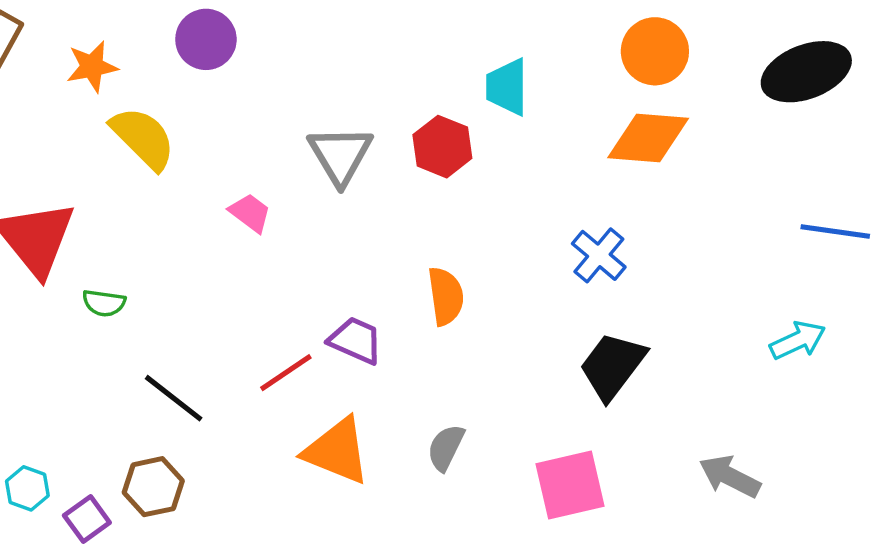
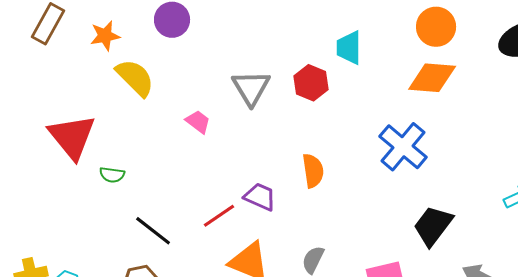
blue cross: (599, 255) -> (403, 147), size x1.5
black trapezoid: (612, 366) -> (433, 226), moved

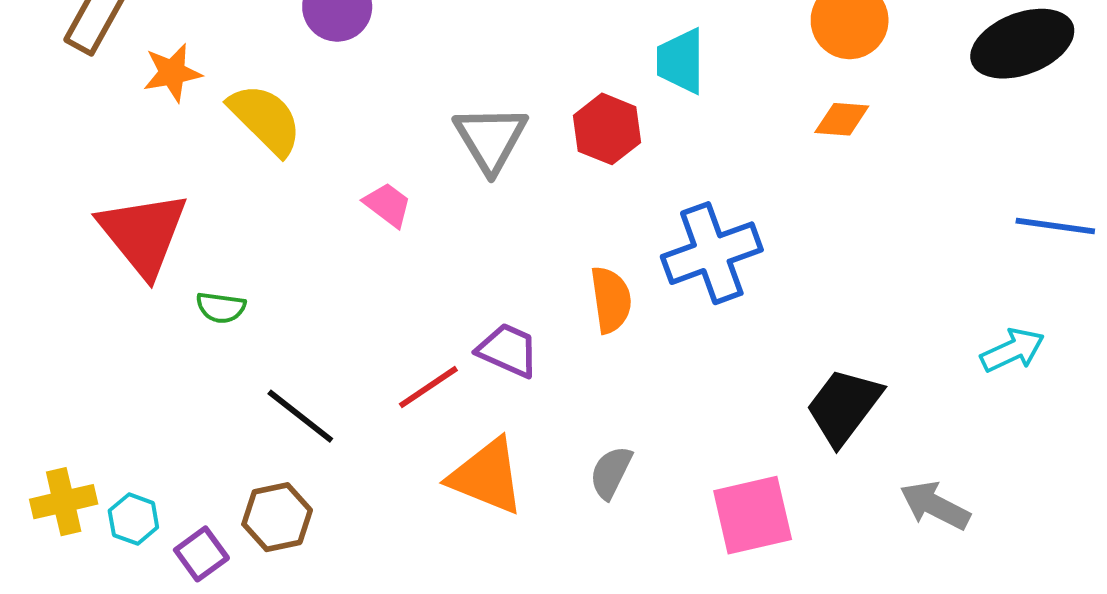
orange star: (105, 36) -> (172, 73), moved
orange diamond: (432, 78) -> (842, 119), size x0.6
blue cross: (403, 147) -> (712, 253), moved, turned 30

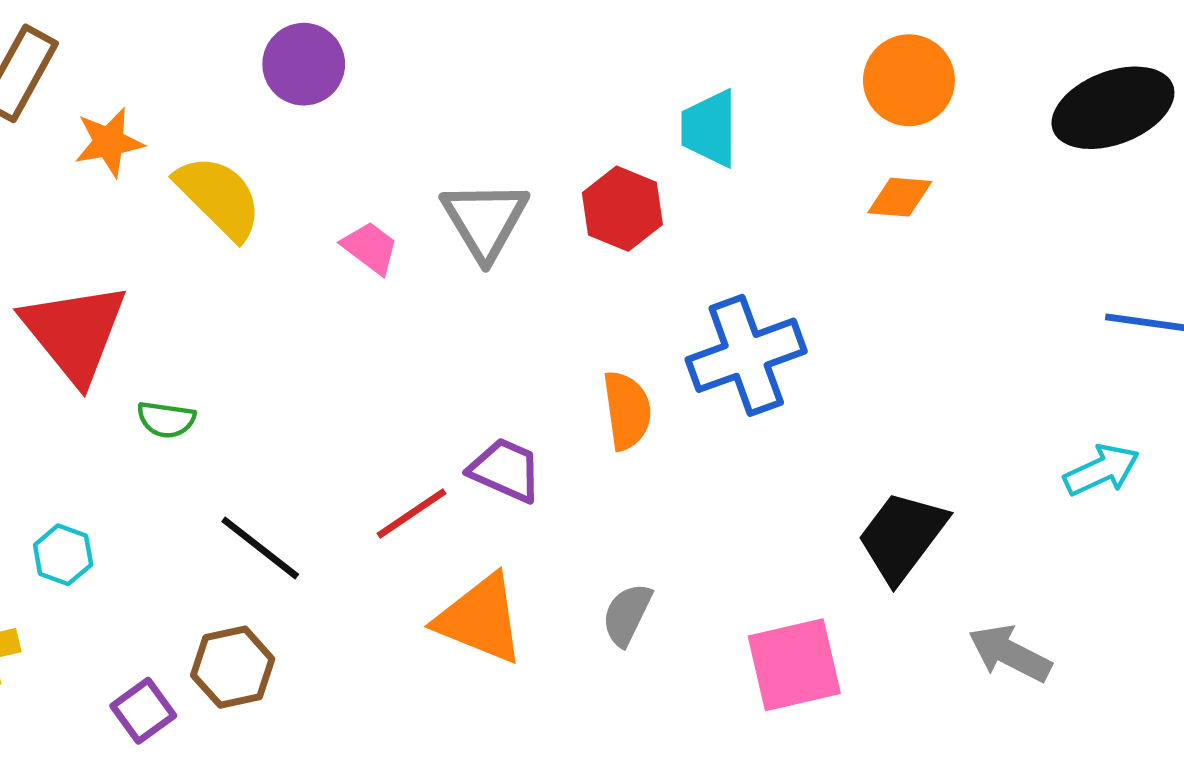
pink trapezoid: (388, 205) -> (370, 248), moved
cyan hexagon: (133, 519) -> (63, 555), moved

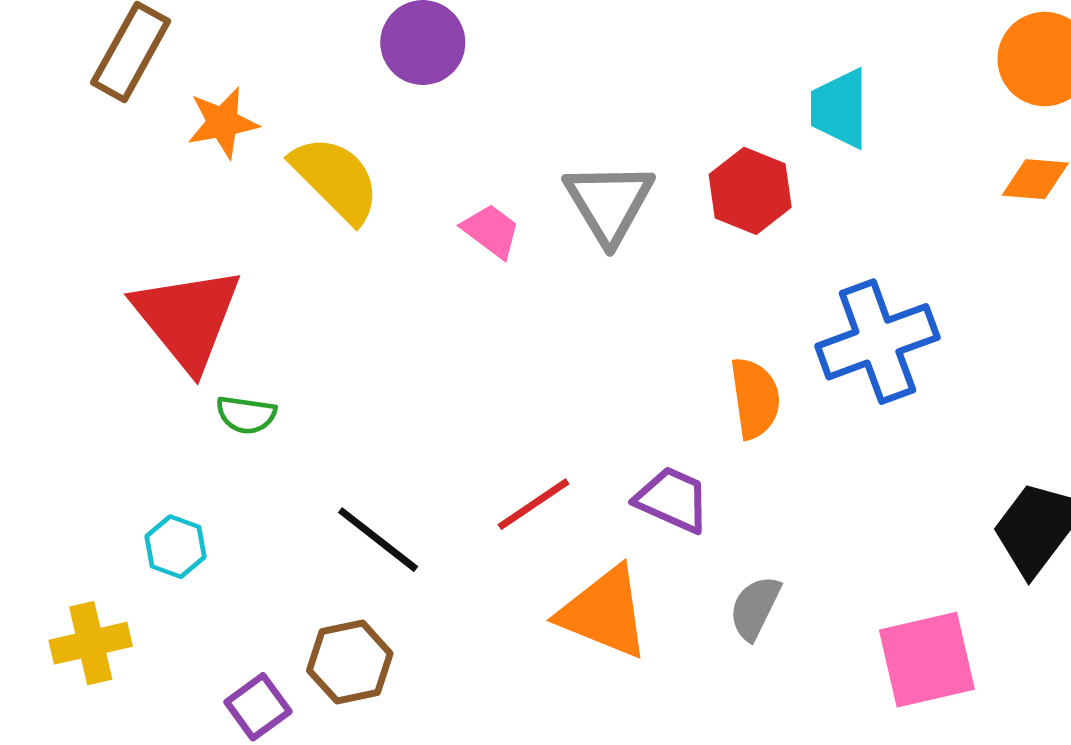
green semicircle: (166, 420) -> (246, 415), moved
purple trapezoid: (505, 470) -> (672, 499), moved

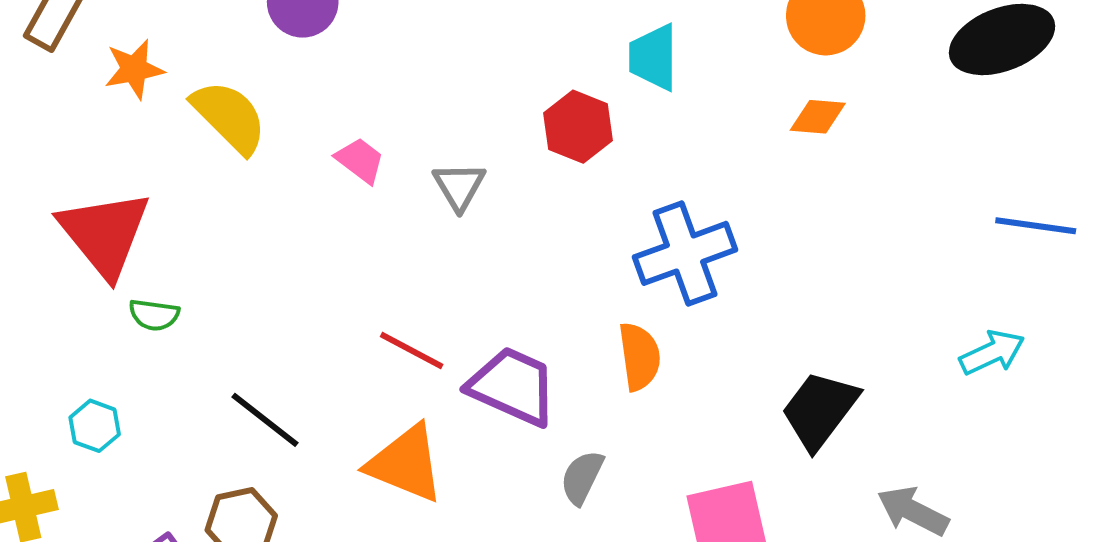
gray triangle: (609, 203) -> (459, 186), moved, size x0.7
orange semicircle: (755, 398) -> (639, 356), moved
purple trapezoid: (672, 499) -> (513, 386), size x1.4
red line: (534, 504) -> (412, 351), moved, turned 62
orange triangle: (604, 613) -> (406, 463), moved

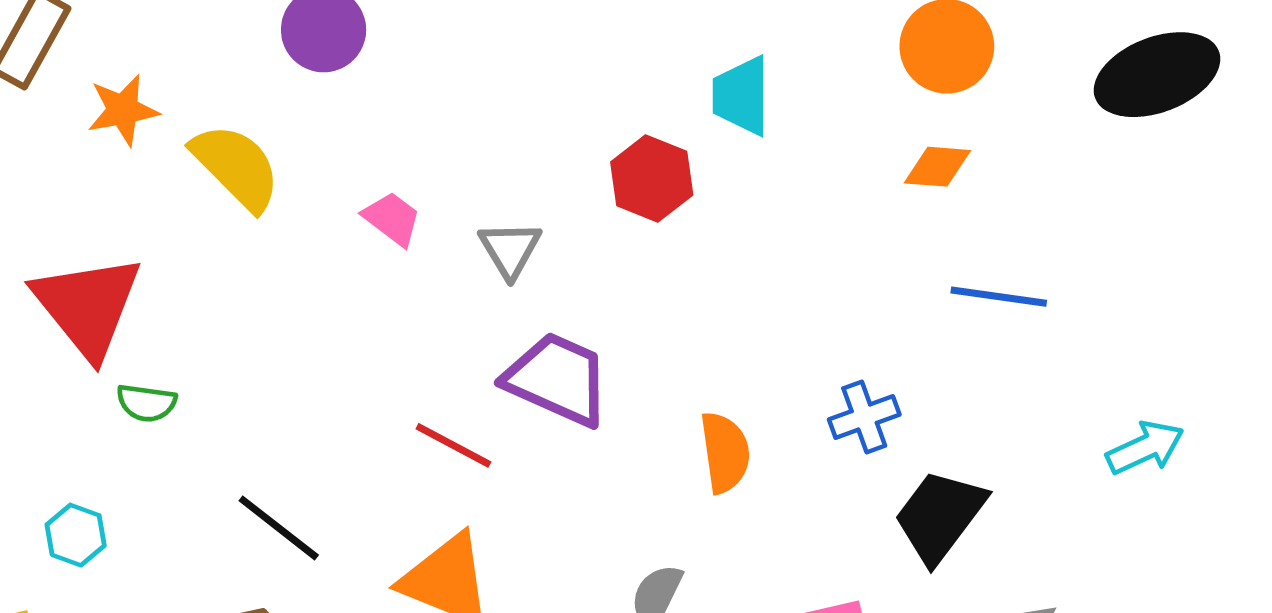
blue line: (1036, 226) -> (999, 297), moved
blue cross: (685, 253) -> (864, 417), moved, size x0.6
purple trapezoid: (513, 386) -> (557, 379), moved

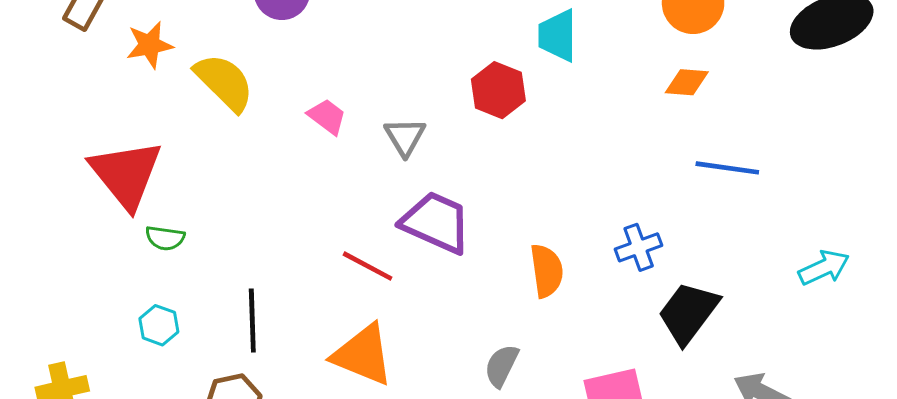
black line: (279, 528) -> (252, 321), turned 50
cyan hexagon: (76, 535) -> (159, 325), moved

